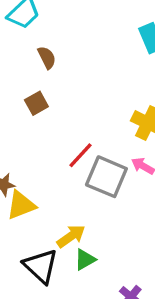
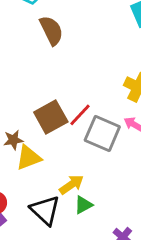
brown semicircle: (47, 58) -> (51, 30), size x1.5
brown square: (36, 103) -> (51, 117), moved, size x1.6

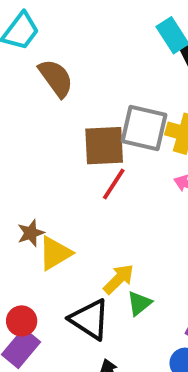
brown square: (51, 117) -> (104, 146), moved, turned 36
gray square: (102, 134) -> (144, 128), moved

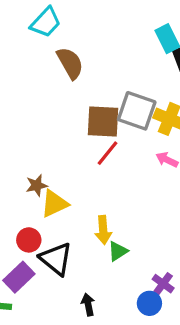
yellow arrow: (119, 279) -> (103, 230), turned 124
black triangle: (90, 319) -> (56, 259), moved
red circle: (22, 321) -> (29, 240), moved

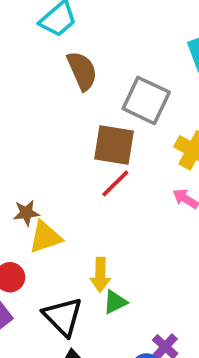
gray square: (137, 111) -> (146, 100), moved
black triangle: (56, 259) -> (63, 317), moved

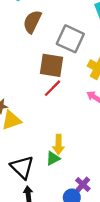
brown semicircle: (82, 71) -> (32, 22), turned -130
yellow arrow: (100, 275) -> (58, 145), moved

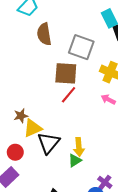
brown semicircle: (32, 22) -> (44, 34), turned -30
black triangle: (22, 167) -> (49, 143), moved, turned 30

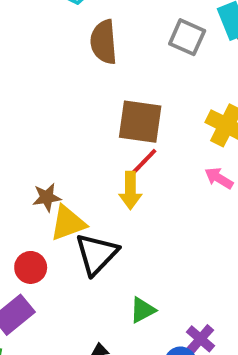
gray square: (81, 47) -> (187, 37), moved, size x0.7
yellow arrow: (79, 147) -> (130, 190), moved
green triangle: (75, 160) -> (143, 310), moved

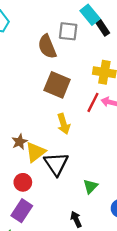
brown semicircle: (104, 42) -> (47, 47), moved
brown square: (140, 122) -> (57, 85), turned 32
red line: (142, 163) -> (93, 102), moved

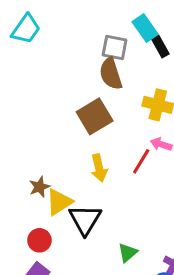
brown semicircle: (47, 47) -> (111, 74), moved
brown square: (57, 85) -> (95, 116), turned 32
red line: (93, 102) -> (141, 161), moved

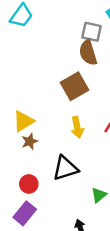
yellow triangle: (59, 202) -> (23, 121), moved
black triangle: (85, 220) -> (65, 168), turned 40

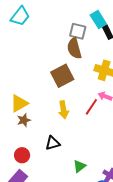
black triangle: (65, 168) -> (53, 143), size x0.7

